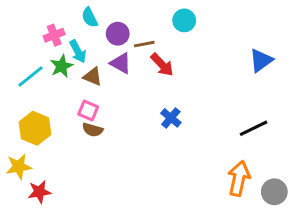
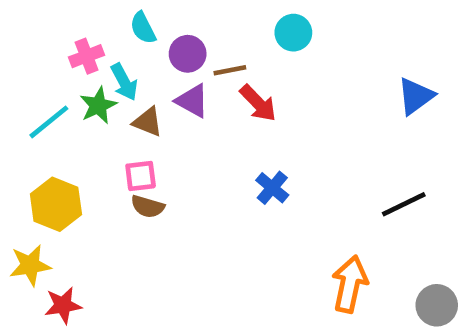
pink square: (88, 111) -> (141, 176), turned -30
orange arrow: (239, 178) -> (350, 284), moved

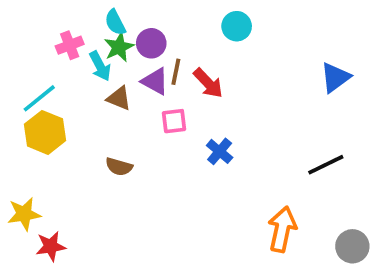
brown line: (230, 70) -> (176, 72), moved, turned -68
green star: (98, 105) -> (119, 47), moved
pink square: (141, 176) -> (174, 121), moved
yellow hexagon: (56, 204) -> (45, 132), moved

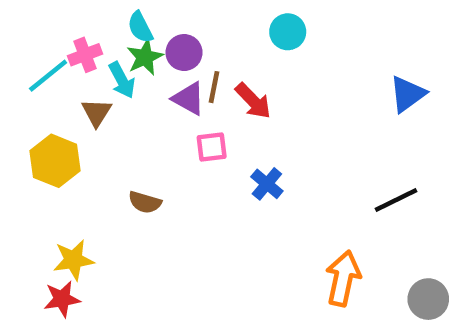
cyan line: (39, 98) -> (48, 76), moved
brown triangle: (119, 98) -> (96, 112), moved, turned 40
yellow star: (24, 214) -> (73, 260), moved

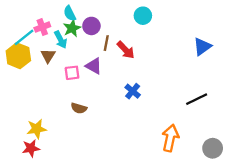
purple triangle: (189, 99) -> (94, 66), moved
pink square: (212, 147) -> (72, 73), moved
yellow hexagon: (55, 161) -> (18, 56), moved
brown semicircle: (145, 202) -> (79, 108), moved

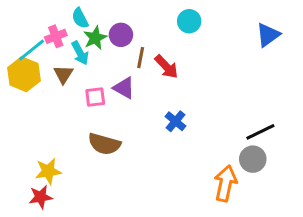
cyan semicircle: (70, 13) -> (80, 18), moved
blue triangle: (202, 47) -> (268, 35), moved
brown semicircle: (79, 108) -> (104, 144), size x1.5
gray circle: (213, 148) -> (253, 159), moved

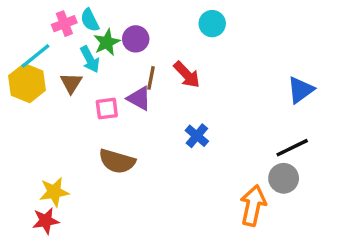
blue triangle: (268, 35) -> (301, 90), moved
pink cross: (56, 36) -> (64, 24), moved
brown line: (141, 58) -> (151, 78), moved

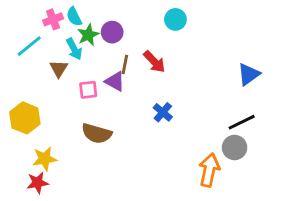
yellow hexagon: (27, 83) -> (25, 118), moved

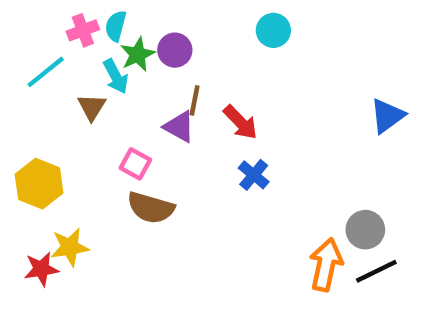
cyan semicircle: (74, 17) -> (116, 26), turned 42
red arrow: (154, 62) -> (241, 122), moved
pink square: (88, 90) -> (135, 164), moved, turned 36
black line: (242, 122) -> (376, 271), moved
red star: (38, 183) -> (41, 269), moved

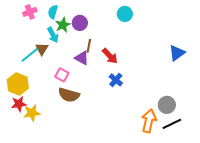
pink cross: (83, 30) -> (30, 12), moved
cyan line: (46, 72) -> (30, 55), moved
red star: (41, 269) -> (19, 104), moved

